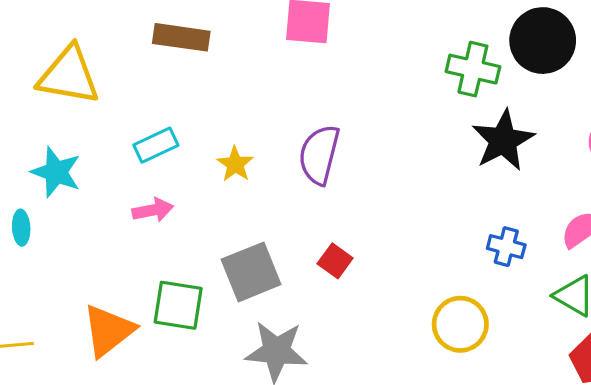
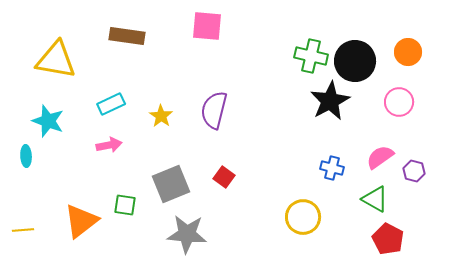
black circle: (543, 41) -> (355, 61), moved
green square: (178, 305) -> (125, 205), size x0.7

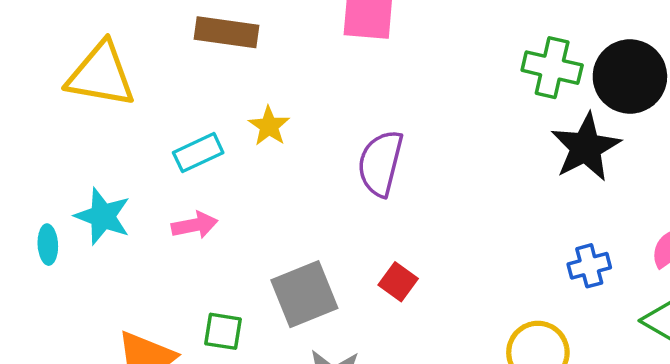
yellow star: (161, 116) -> (269, 126), moved
cyan star: (48, 121) -> (103, 216), moved
blue cross: (332, 168) -> (589, 266), turned -30

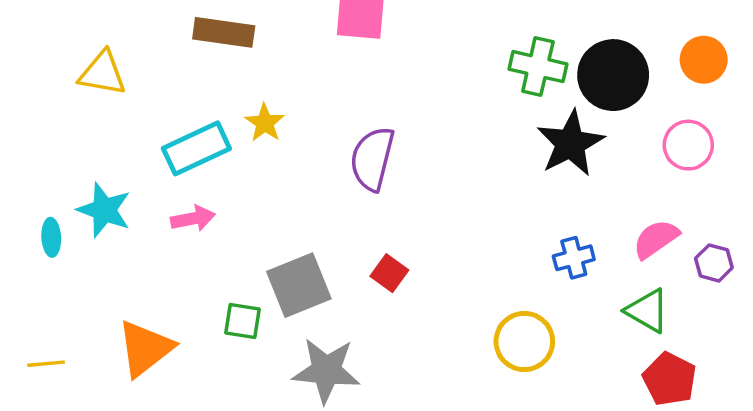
yellow triangle: (101, 75) -> (102, 73), size x0.7
cyan rectangle: (198, 153) -> (196, 148), size x1.4
green square: (223, 331) -> (243, 321), moved

